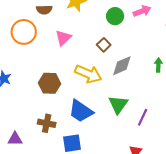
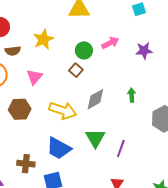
brown square: (104, 45) -> (76, 70), moved
brown hexagon: (50, 83) -> (20, 109), moved

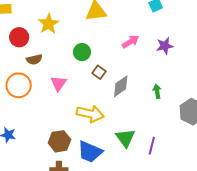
yellow star: (43, 39) -> (49, 24), moved
green circle: (84, 50) -> (82, 52), moved
gray diamond: (95, 99) -> (121, 86), moved
brown hexagon: (20, 109) -> (59, 141), moved

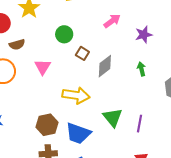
purple star: (165, 46) -> (144, 35), moved

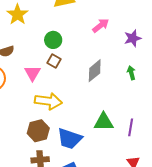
brown square: (82, 53) -> (54, 61), moved
yellow arrow: (76, 95) -> (48, 101), moved
green triangle: (113, 117) -> (104, 122), turned -50

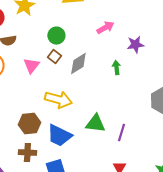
gray diamond: (95, 71) -> (78, 64), moved
green arrow: (131, 73) -> (116, 68), moved
yellow arrow: (48, 101) -> (58, 100), moved

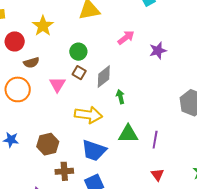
green arrow: (116, 68) -> (120, 97), moved
brown hexagon: (29, 124) -> (48, 144), moved

